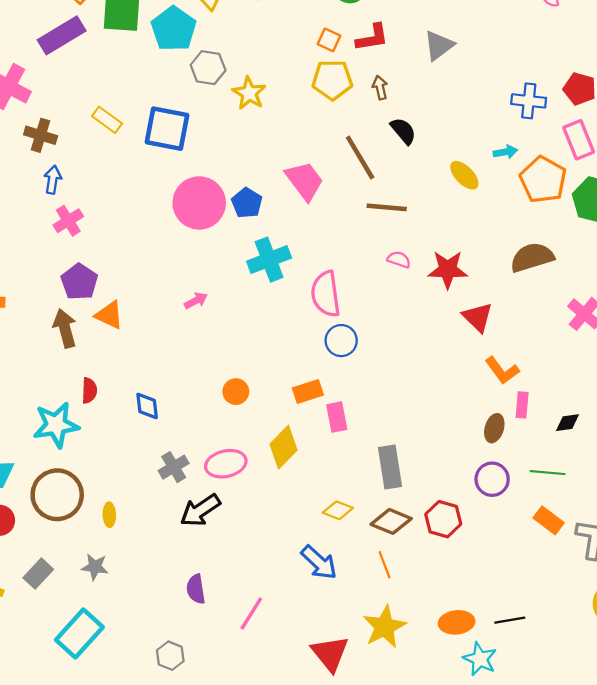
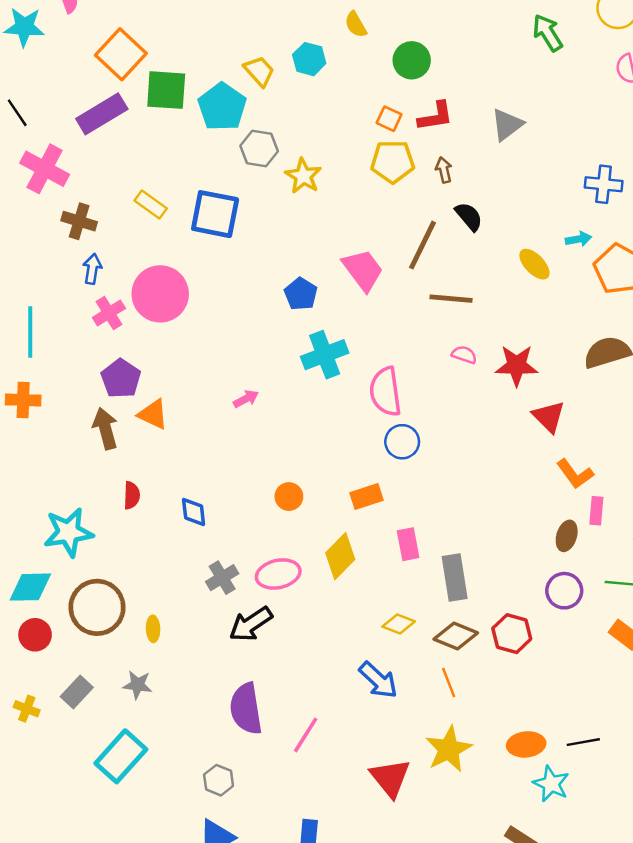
brown line: (360, 157) -> (422, 245), turned 57
pink circle: (199, 203) -> (160, 294), moved
pink rectangle: (337, 417) -> (408, 544), moved
cyan star: (56, 425) -> (68, 532), moved
purple semicircle: (196, 589) -> (246, 709), size x1.6

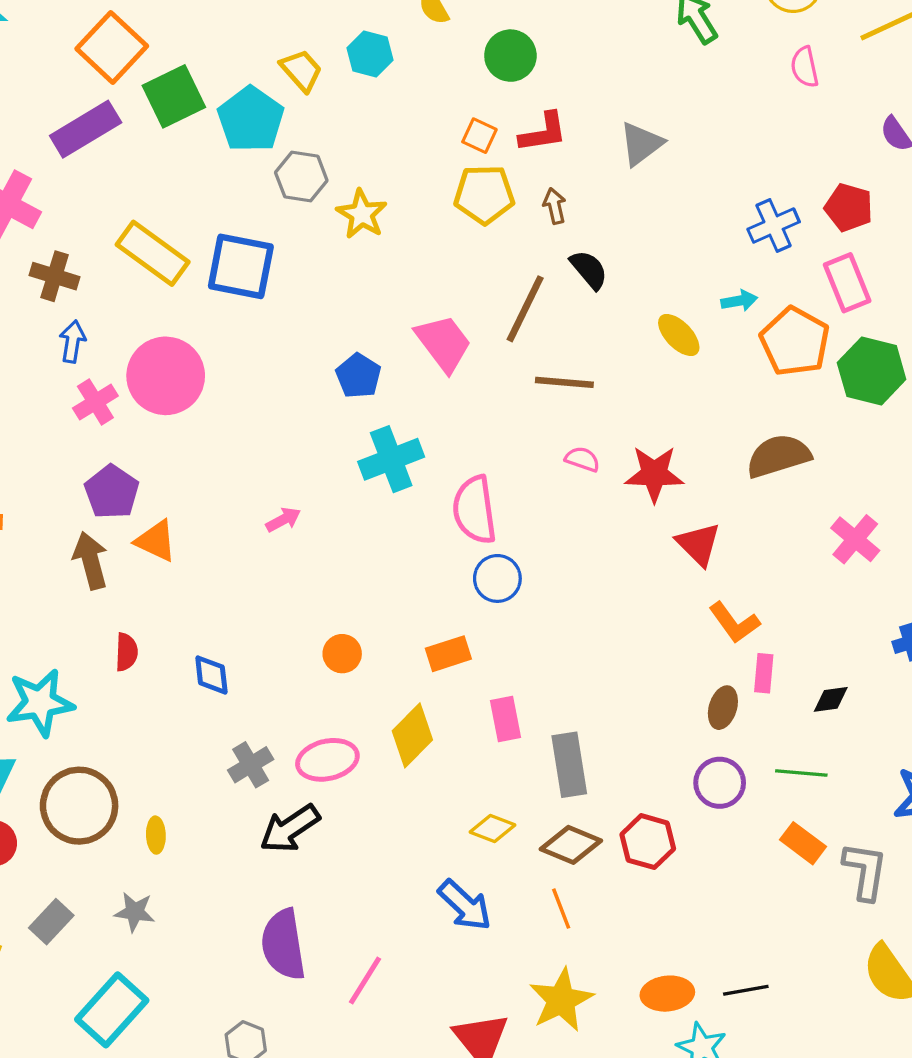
green square: (166, 90) -> (174, 96), turned -30
blue cross: (604, 184) -> (774, 226), turned -30
yellow rectangle: (151, 205) -> (153, 253), size x1.6

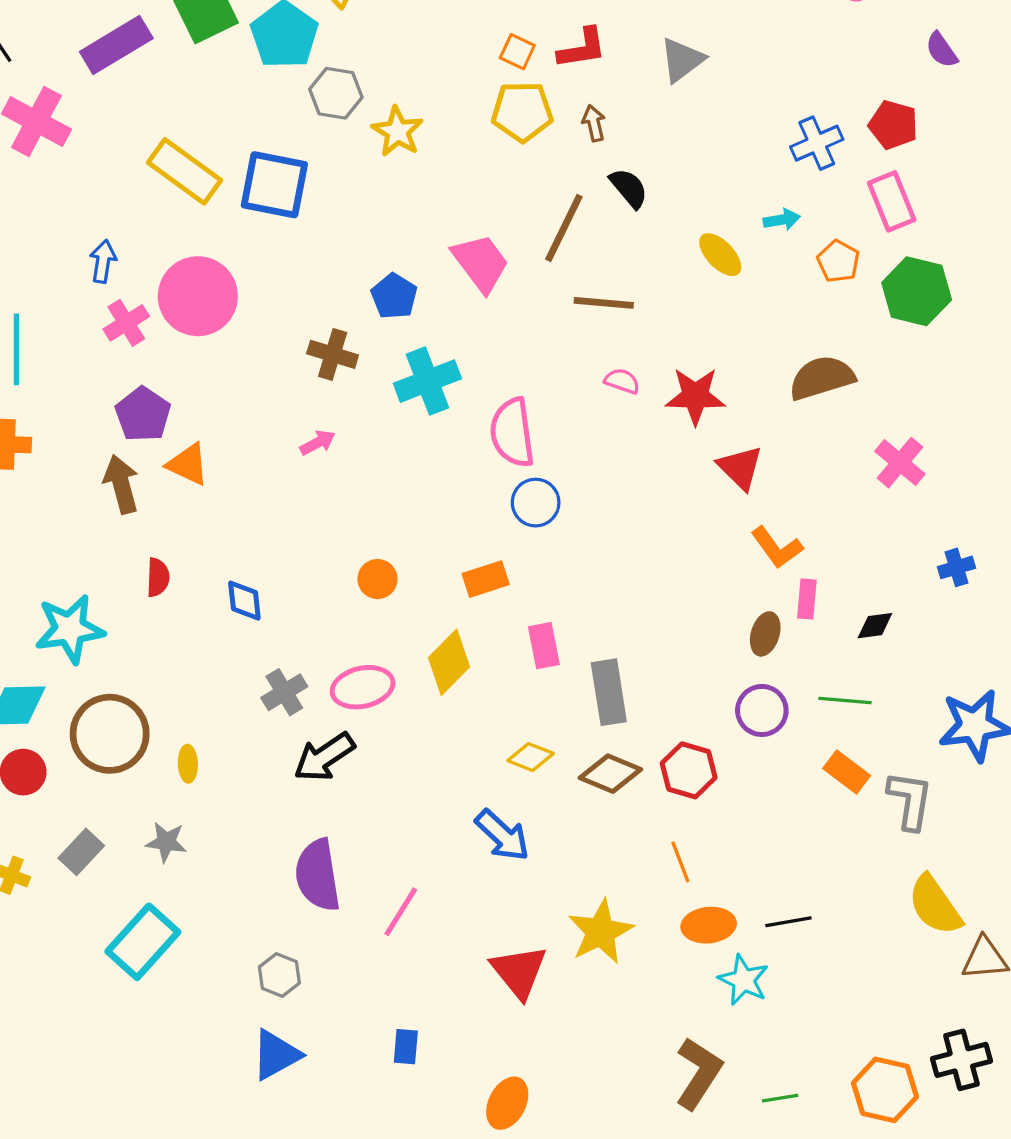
brown cross: (55, 276) -> (333, 354), moved
orange pentagon: (795, 342) -> (838, 261), size x0.6
orange line: (561, 909) -> (680, 862), moved

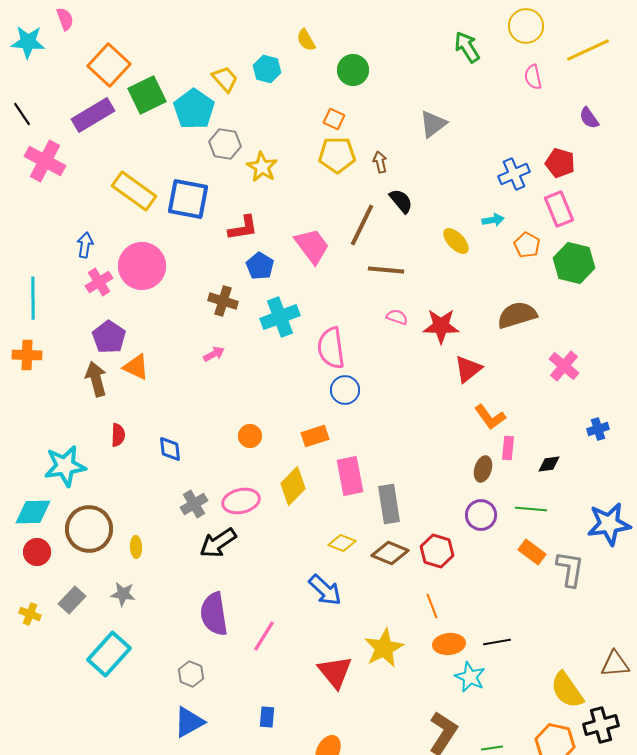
red L-shape: (582, 48) -> (243, 228), moved
red triangle: (740, 468) -> (468, 369), turned 36
pink rectangle: (544, 646) -> (350, 476), size x1.4
yellow semicircle: (935, 905) -> (567, 690), moved

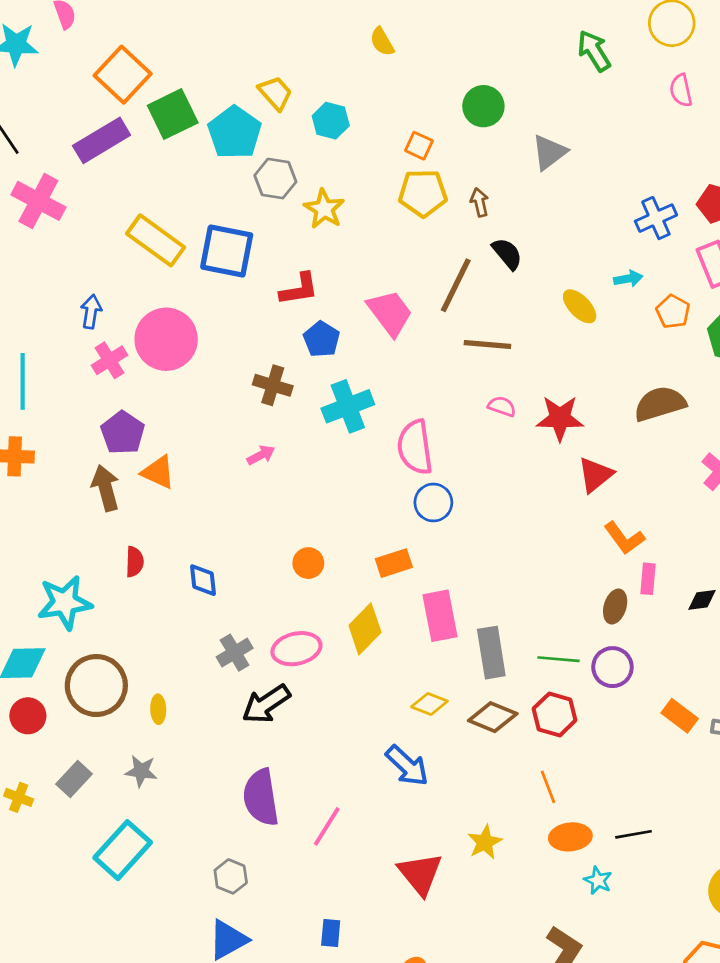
cyan hexagon: (267, 69) -> (331, 121), moved
green circle: (353, 70) -> (483, 106), moved
green line: (531, 509) -> (558, 659), moved
yellow star: (384, 648) -> (485, 842), size x0.7
cyan star: (470, 677) -> (598, 880), size x0.7

